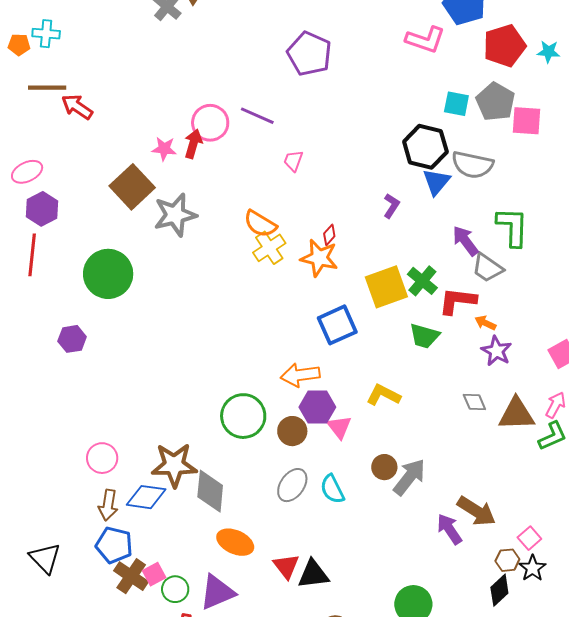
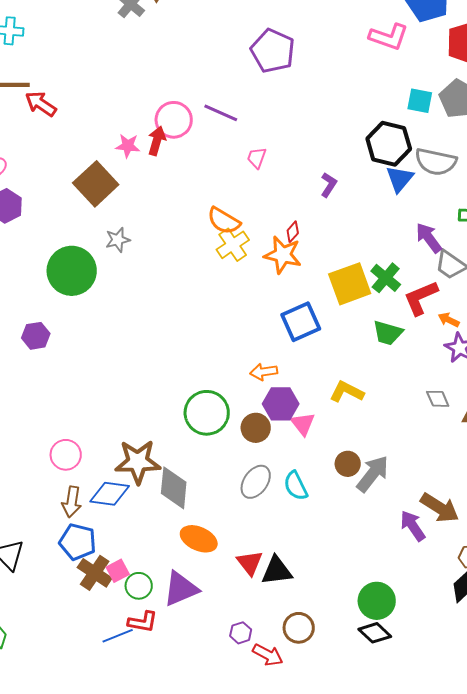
purple L-shape: (391, 206) -> (329, 185), moved
gray star: (175, 215) -> (118, 240), moved, size x0.6
red L-shape: (457, 301) -> (421, 298), turned -30
orange arrow: (300, 375) -> (264, 372), size x0.7

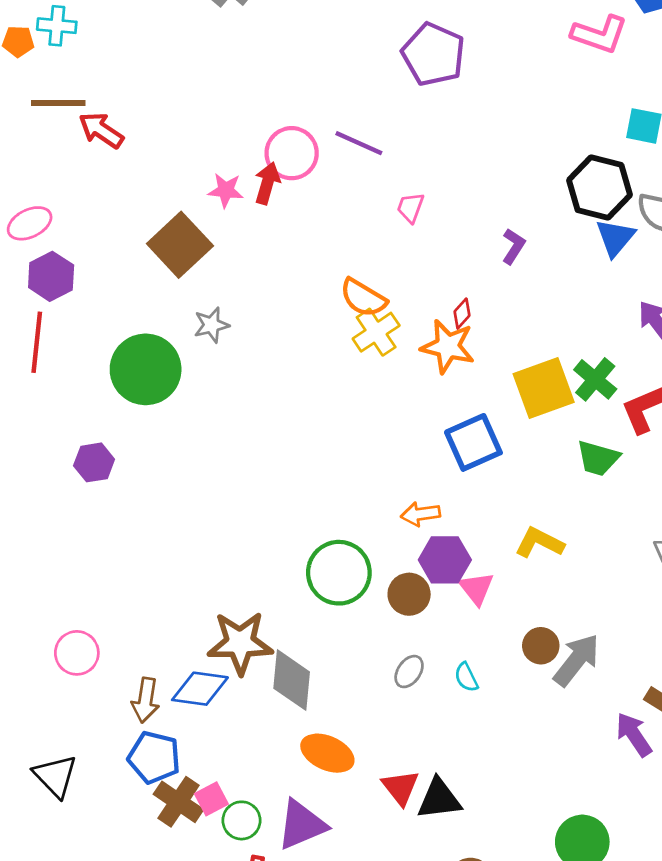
pink circle: (66, 455) -> (77, 653), moved
gray ellipse: (256, 482) -> (409, 672), size x0.7
cyan semicircle: (296, 486) -> (466, 677), size x0.7

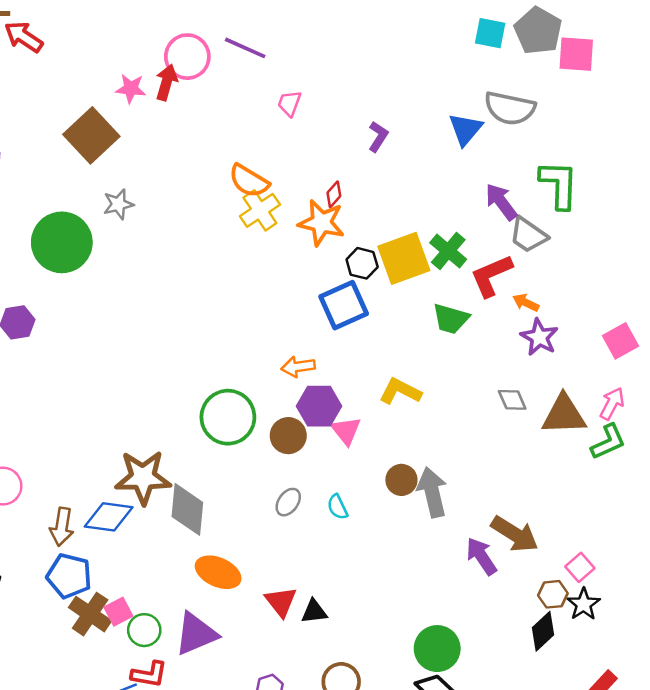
black hexagon: (599, 188) -> (362, 263), moved, size x0.6
gray arrow: (577, 660) -> (432, 492), turned -51
black triangle: (439, 799) -> (314, 612), size x0.7

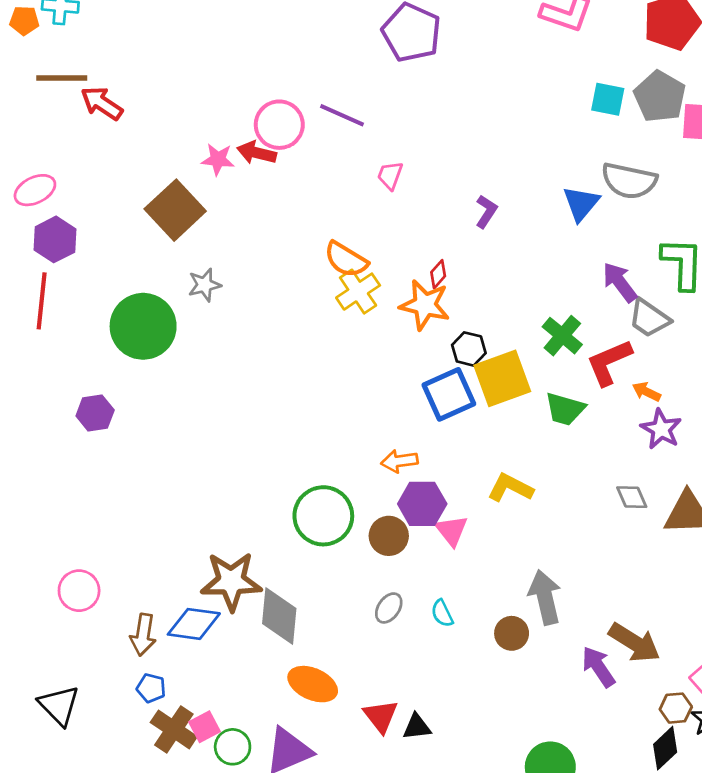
red arrow: (166, 82) -> (257, 153), turned -92
yellow square: (404, 258) -> (502, 378), moved
brown circle: (401, 480) -> (512, 633), moved
blue pentagon: (69, 576) -> (151, 688), size x0.6

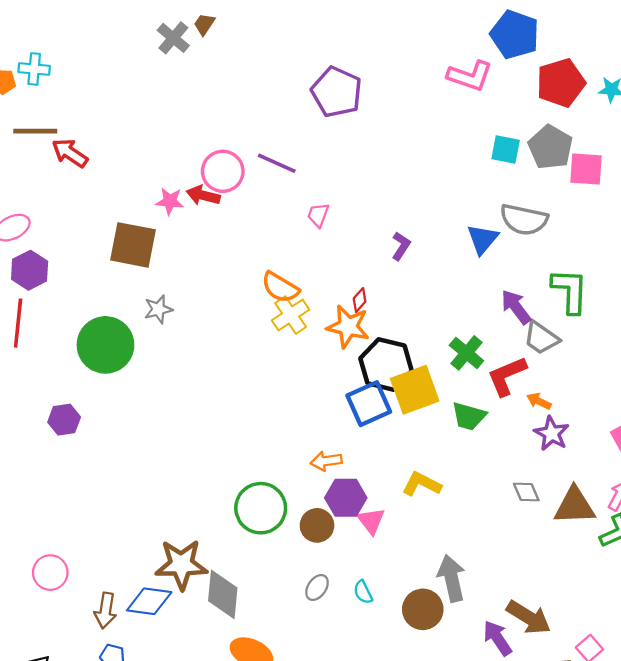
brown square: (175, 210) -> (133, 245), turned -36
black hexagon: (469, 349) -> (386, 364), size x1.8
brown circle: (512, 633) -> (423, 609), size x1.4

